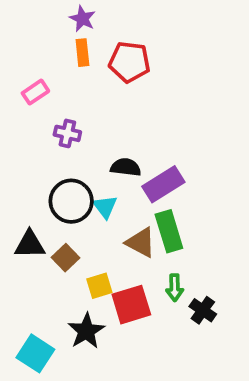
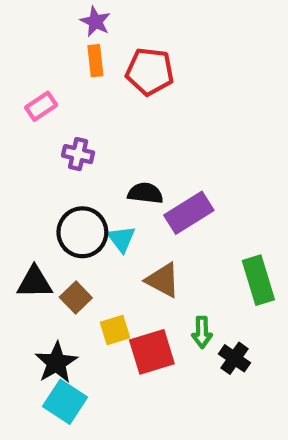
green rectangle: (169, 231) -> (258, 280), moved
black star: (86, 331) -> (56, 363), moved
cyan square: (35, 353) -> (65, 402), moved

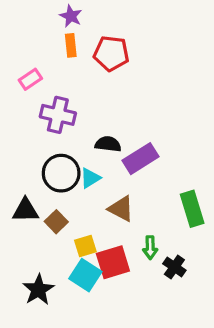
purple cross: (78, 154) -> (58, 115), size x1.5
cyan triangle: (121, 239) -> (90, 178), turned 35
black star: (56, 363) -> (38, 290), moved
cyan square: (65, 402) -> (85, 275), moved

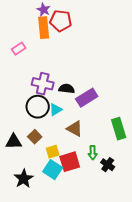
orange rectangle: (71, 45) -> (44, 28), size x1.5
red pentagon: (111, 53) -> (61, 21), moved
purple cross: (58, 115) -> (43, 84), moved
black triangle: (25, 210) -> (14, 142), moved

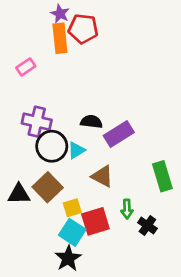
purple cross: (43, 84) -> (37, 122), moved
brown square: (35, 137) -> (48, 187), size x1.5
black star: (24, 179) -> (68, 258), moved

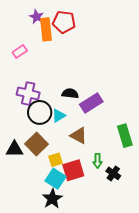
purple star: (60, 14) -> (37, 17), moved

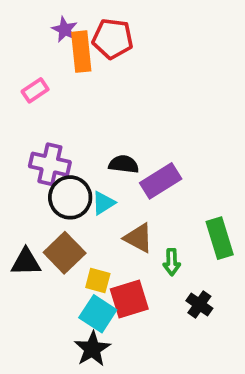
yellow square: (55, 160) -> (98, 281), turned 32
green arrow: (98, 161) -> (172, 262), moved

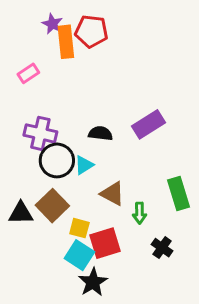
purple rectangle: (161, 181) -> (149, 124), moved
black star: (92, 349) -> (93, 282), moved

